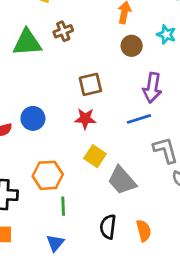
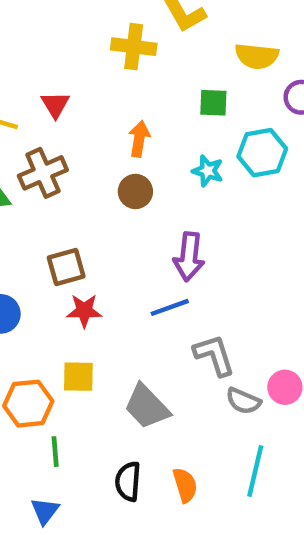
brown cross: (63, 31) -> (43, 173), size x1.5
brown circle: (132, 46) -> (135, 191), moved
brown square: (90, 84) -> (66, 267), moved
yellow square: (95, 156) -> (78, 377), moved, turned -30

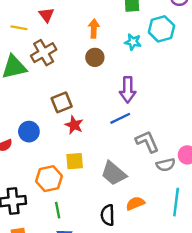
red star: (84, 311) -> (74, 125), turned 30
gray semicircle: (243, 401) -> (166, 165), turned -30
green line: (55, 452) -> (58, 210), moved
orange semicircle: (185, 485) -> (135, 203), moved, turned -90

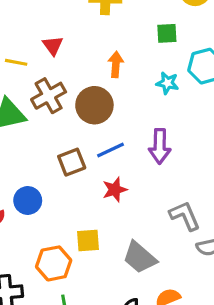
brown circle: (95, 57) -> (94, 105), moved, size x1.5
blue line: (120, 118) -> (110, 150), moved
red star: (74, 125) -> (115, 190), moved, turned 30

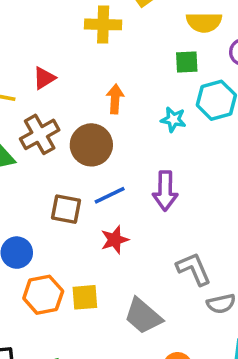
green square: (167, 33) -> (187, 62), moved
red triangle: (53, 46) -> (44, 78), turned 35
brown square: (72, 162) -> (66, 209), turned 32
orange hexagon: (54, 263) -> (43, 295), moved

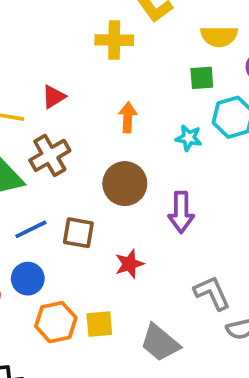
brown circle: (91, 145) -> (125, 184), moved
blue line: (110, 195) -> (31, 229), moved

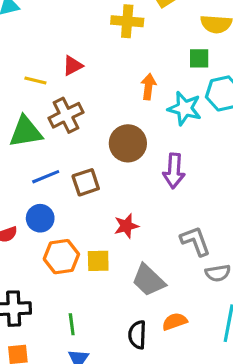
orange arrow: (128, 117) -> (148, 87), moved
cyan star: (189, 138) -> (185, 108), size x1.5
brown square: (78, 233) -> (86, 182), turned -32
red star: (129, 264) -> (126, 226), moved

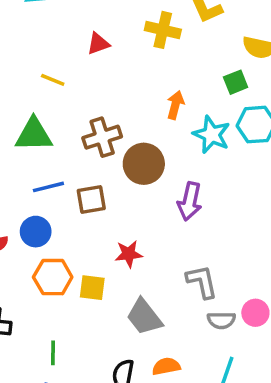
green square: (199, 58) -> (236, 82), turned -30
red triangle: (73, 66) -> (98, 44), moved
brown cross: (66, 115) -> (102, 137), moved

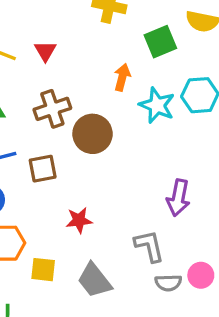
red triangle: (98, 44) -> (45, 51), moved, turned -40
green square: (236, 82) -> (160, 42), moved, size x1.4
purple arrow: (190, 201) -> (178, 198), moved
yellow square: (92, 288) -> (43, 270), moved

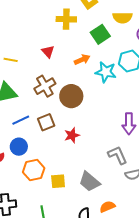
red triangle: (45, 51) -> (48, 52), moved
orange arrow: (122, 77) -> (82, 60), turned 63
red star: (79, 220) -> (72, 135), moved

